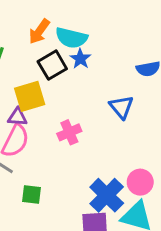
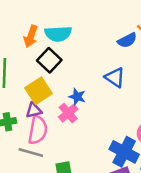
blue star: (80, 59) -> (77, 97), moved
pink cross: (69, 132) -> (68, 113), moved

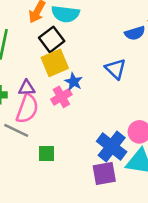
yellow square: (38, 91) -> (55, 63), moved

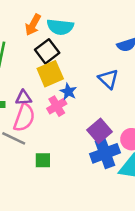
blue cross: (112, 147) -> (105, 153), turned 32
purple square: (104, 174) -> (99, 131), moved, turned -30

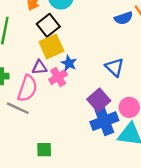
blue triangle: (108, 79) -> (115, 67), moved
purple triangle: (24, 98) -> (39, 67), moved
green square: (43, 160) -> (44, 150), moved

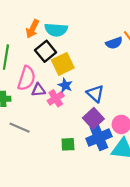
yellow square: (51, 46) -> (63, 64), moved
blue triangle: (115, 67) -> (95, 94), moved
pink semicircle: (27, 88) -> (27, 78), moved
green square: (44, 150) -> (68, 144), moved

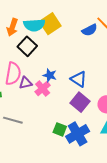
yellow square: (63, 64) -> (50, 24), moved
blue cross: (99, 138) -> (78, 134), moved
green square: (68, 144) -> (60, 129), turned 32

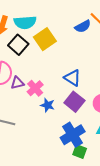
yellow square: (50, 24) -> (45, 39), moved
blue star: (50, 75) -> (48, 105), moved
green square: (60, 129) -> (80, 151), moved

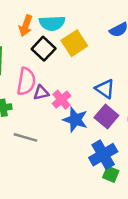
blue star: (48, 105) -> (75, 120), size x1.5

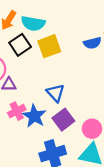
blue triangle: (105, 89) -> (55, 93), moved
pink cross: (62, 100) -> (17, 111), moved

